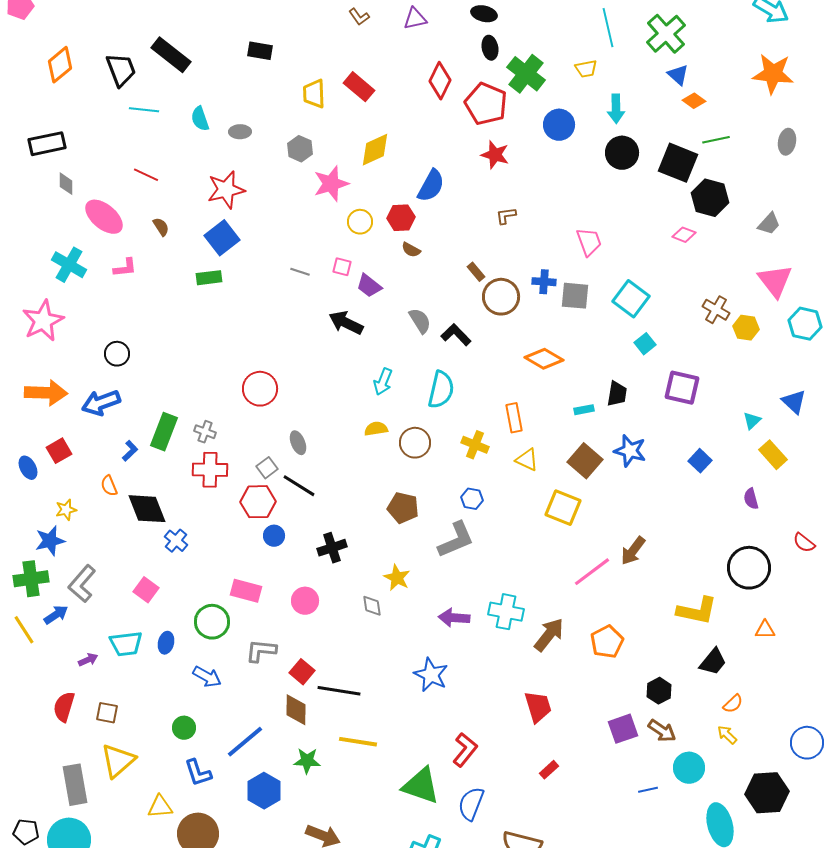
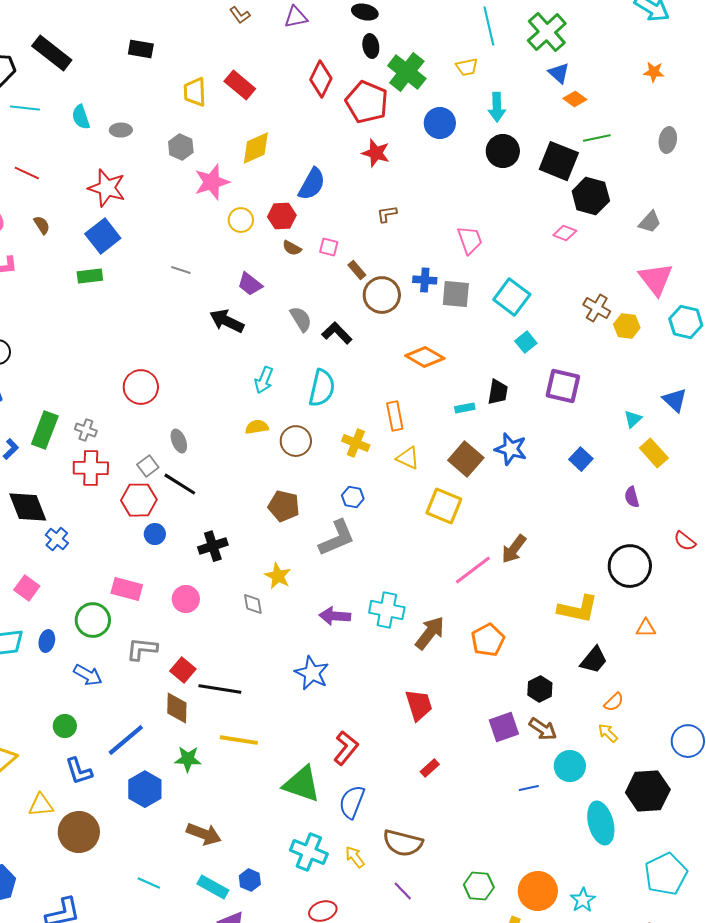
orange star: (773, 74) -> (654, 72), size x0.5
red star: (226, 190) -> (107, 188), turned 30
pink square: (342, 267) -> (329, 247), moved

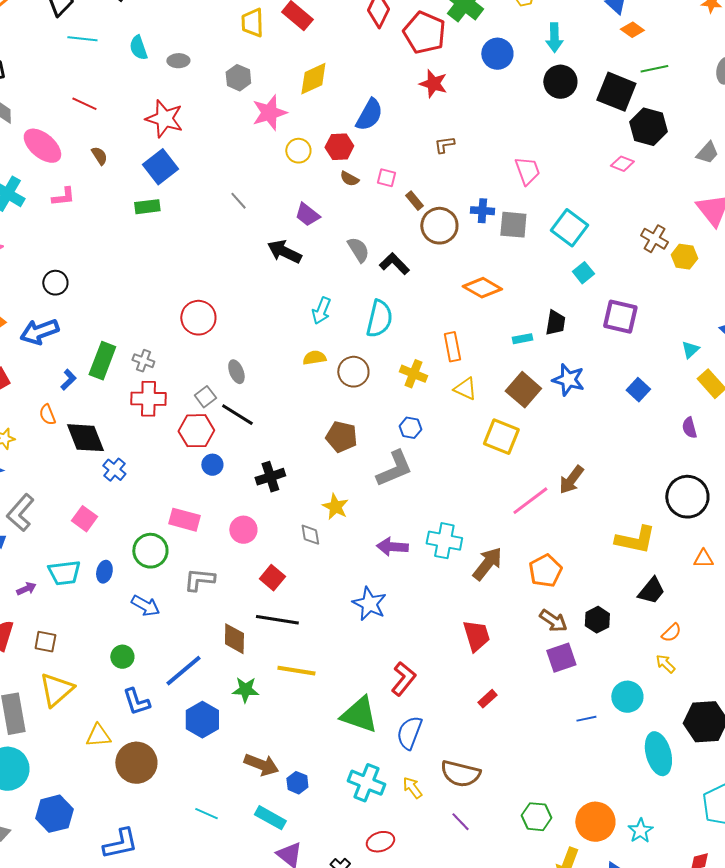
gray line: (181, 270) -> (238, 201), turned 30
red square: (183, 670) -> (272, 578), moved
brown arrow: (543, 729) -> (553, 621), moved
blue hexagon: (250, 880) -> (297, 783), moved

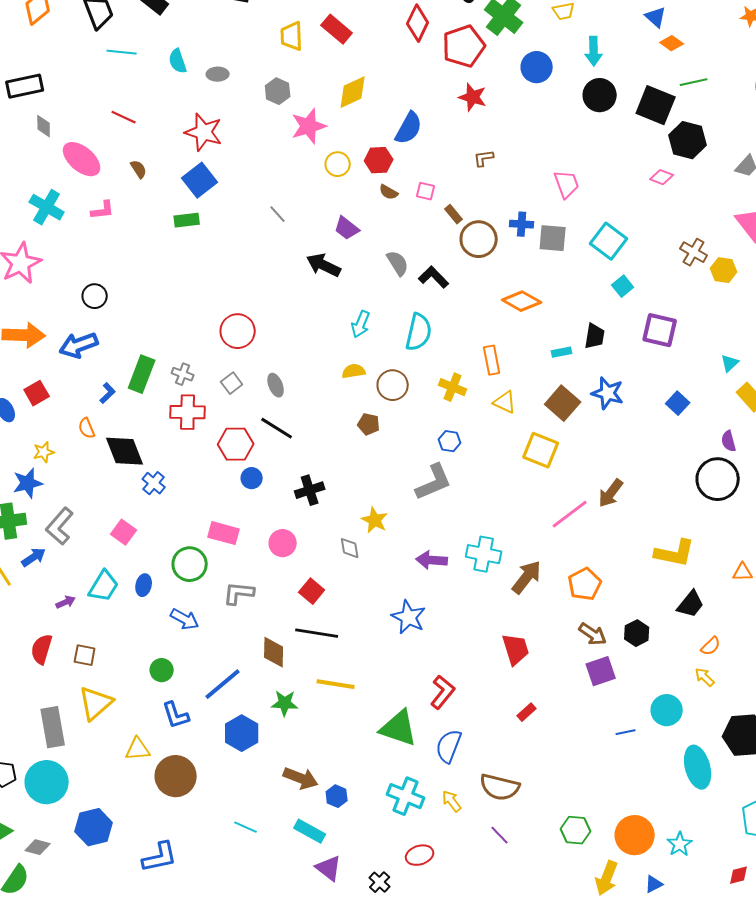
red pentagon: (424, 33) -> (464, 46), turned 30
gray square: (205, 397) -> (232, 383), moved
brown pentagon: (341, 437) -> (369, 424), moved, size x0.7
black circle: (687, 497) -> (718, 479), moved
cyan trapezoid: (64, 573) -> (104, 586), turned -52

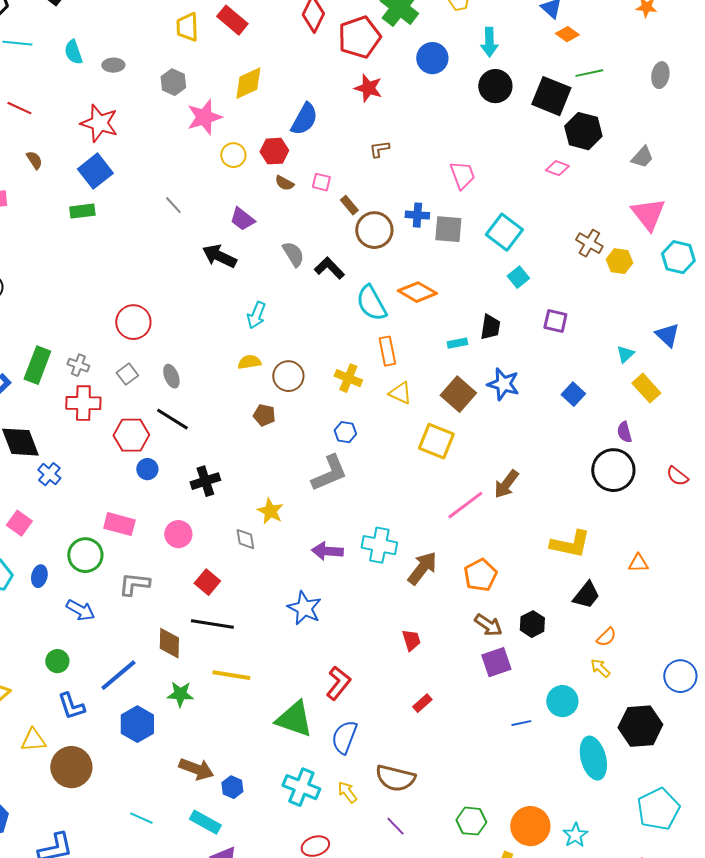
purple square: (660, 330) -> (555, 321), size x0.7
cyan semicircle: (419, 332) -> (371, 303), moved, turned 138
red trapezoid: (516, 649) -> (411, 640), size x0.7

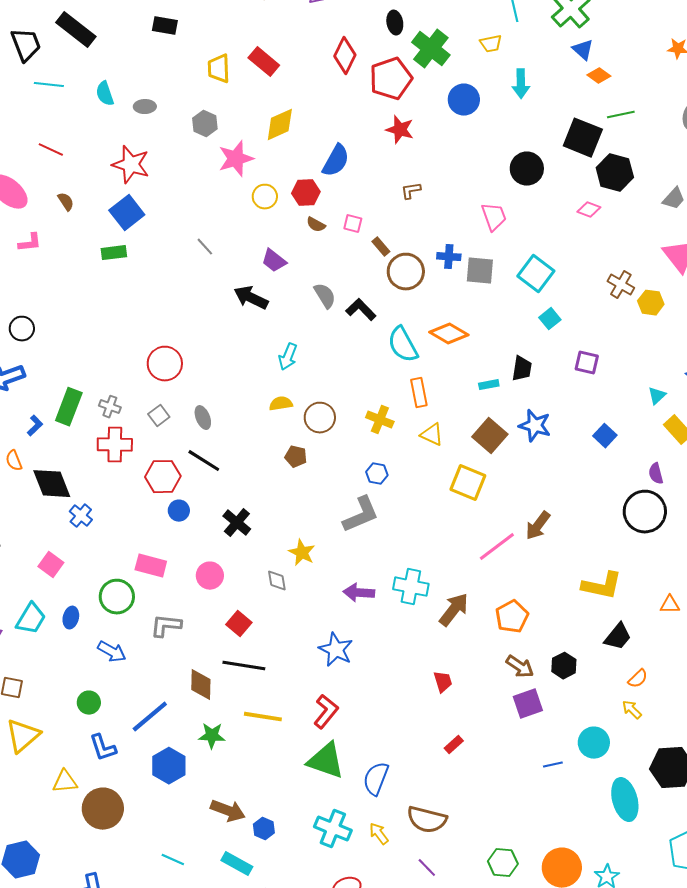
black circle: (495, 86) -> (527, 169), moved
black cross: (205, 481) -> (237, 523), turned -32
red L-shape: (338, 683) -> (326, 712), moved

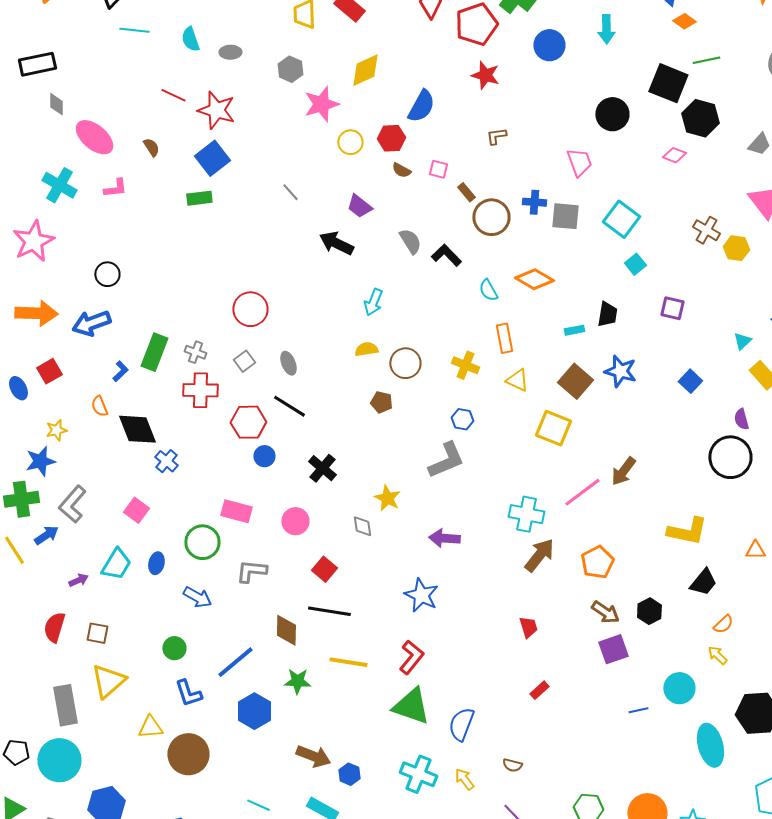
red line: (51, 150) -> (173, 95), moved
cyan semicircle: (403, 345) -> (488, 290), size x0.6
cyan cross: (411, 587) -> (526, 514), moved
brown semicircle: (427, 820) -> (512, 765), size x0.5

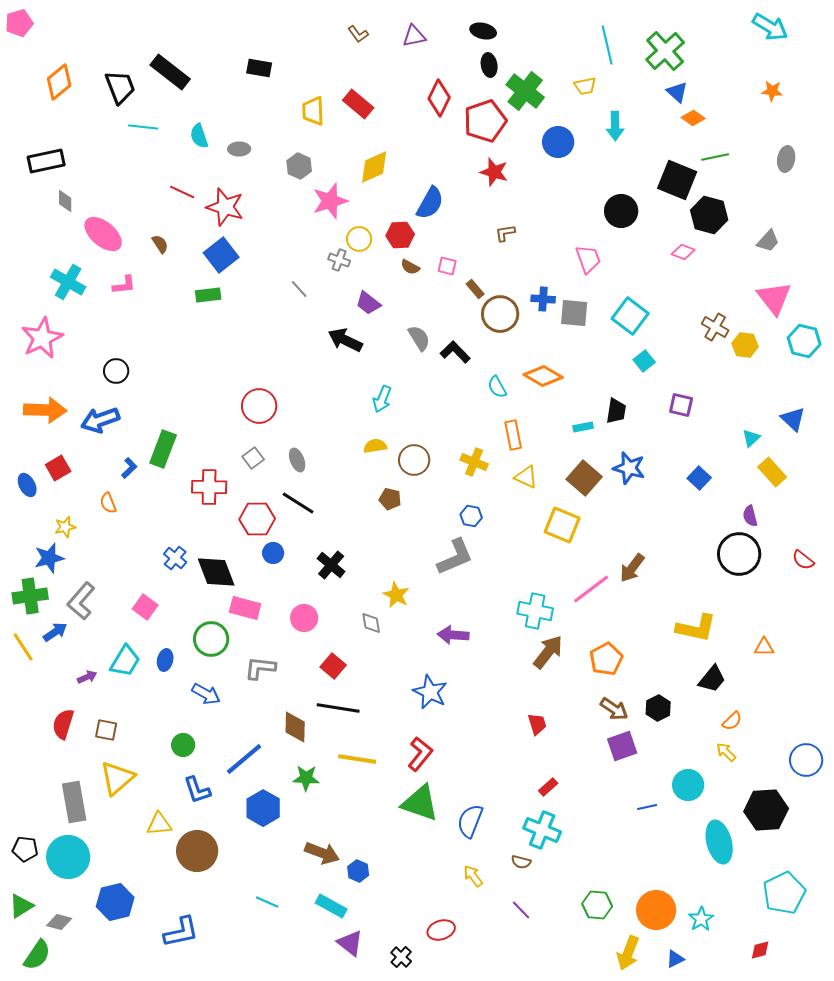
gray cross: (195, 352) -> (339, 260), moved
black diamond: (137, 429) -> (216, 572), moved
cyan cross: (418, 774) -> (542, 830), moved

